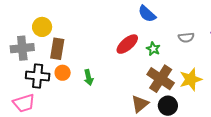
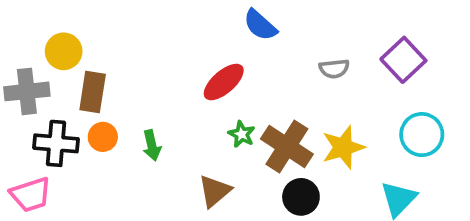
green star: (153, 49) -> (242, 134), moved
brown triangle: (140, 104) -> (215, 191), moved

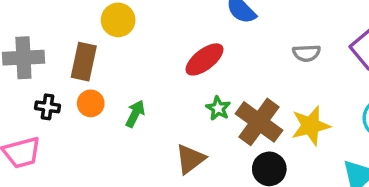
yellow circle: (64, 51) -> (118, 20), moved
black cross: (56, 143) -> (47, 107), size x0.6
green arrow: (152, 145) -> (135, 114), turned -144

